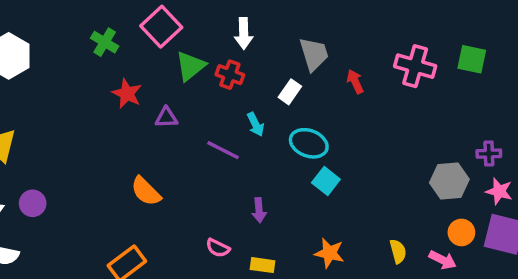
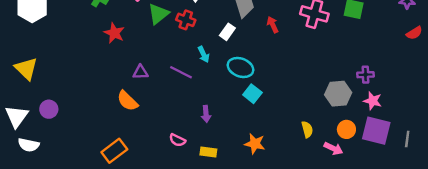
purple triangle: (166, 118) -> (140, 72), moved
yellow semicircle: (398, 251) -> (307, 129), moved

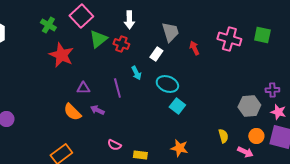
red star: (114, 33) -> (61, 55), size x1.4
purple line: (181, 72) -> (117, 88), turned 48
purple arrow: (206, 114) -> (97, 110), moved, turned 120

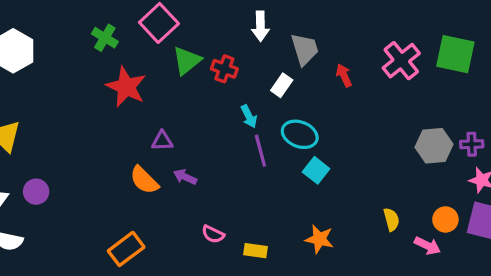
white arrow: (129, 20) -> (260, 26), moved
green square: (262, 35) -> (455, 54), size x1.4
pink cross: (229, 39) -> (401, 61), turned 35
purple line: (117, 88) -> (260, 151), moved
gray hexagon: (249, 106) -> (434, 146), moved

